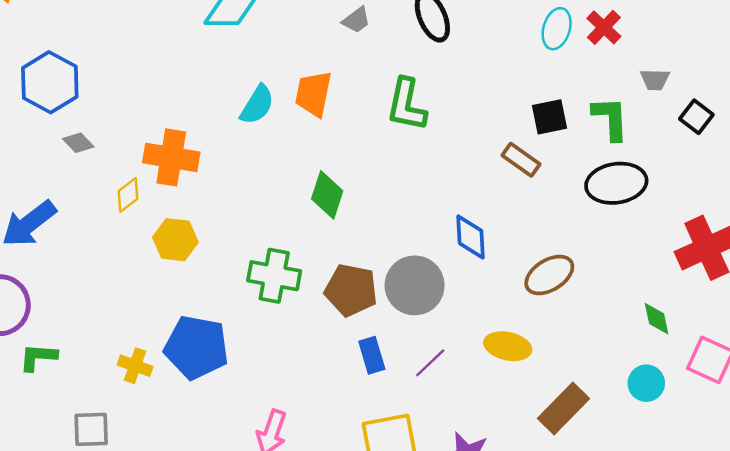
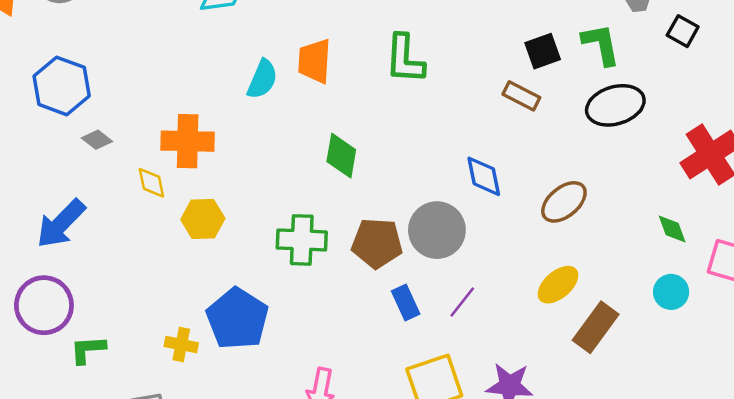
yellow diamond: (128, 195) -> (151, 183), turned -56
yellow ellipse: (508, 346) -> (558, 285), moved, turned -45
blue pentagon: (196, 347) -> (237, 319), turned 30

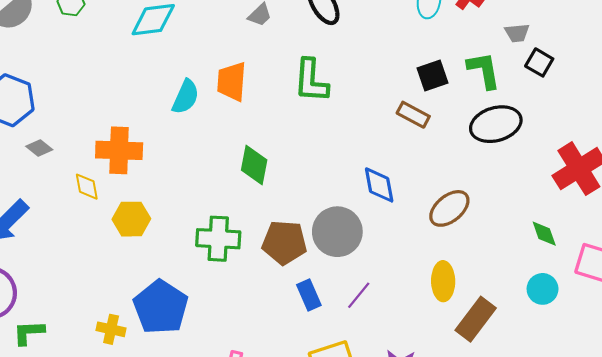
black square: (683, 31) -> (539, 62), moved
yellow ellipse: (558, 285) -> (443, 281), turned -51

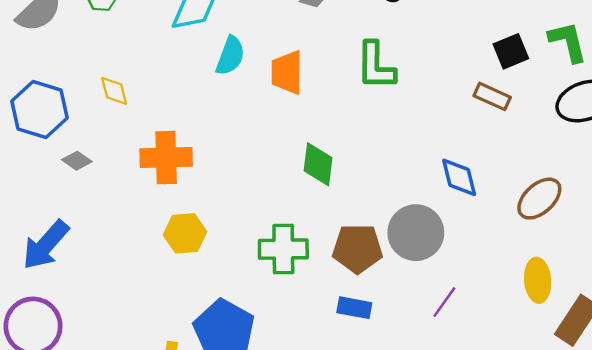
cyan semicircle: (186, 97) -> (230, 56), moved
yellow diamond: (87, 187) -> (114, 91), moved
blue rectangle: (309, 295) -> (354, 308), moved, turned -52

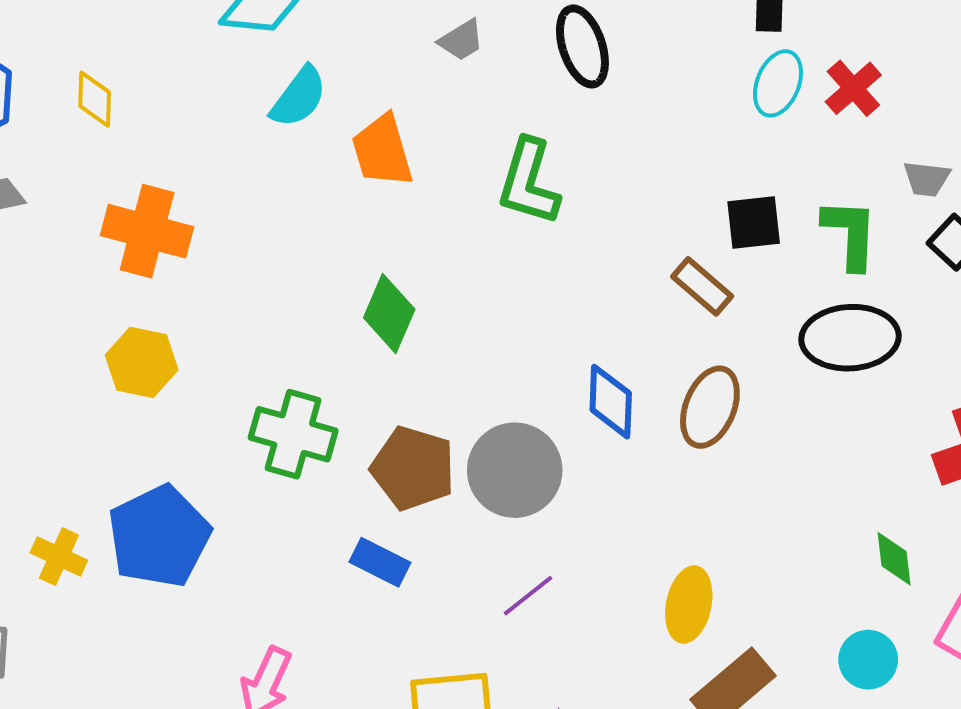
orange trapezoid: (287, 72) -> (382, 151), turned -33
brown ellipse: (539, 199) -> (710, 407), moved, turned -42

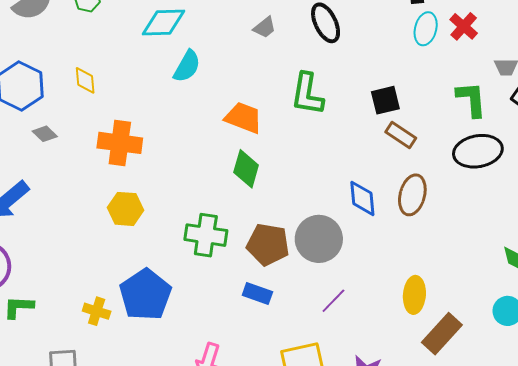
orange trapezoid: (382, 151) -> (244, 118), moved, turned 135
black square: (754, 222) -> (385, 100), moved

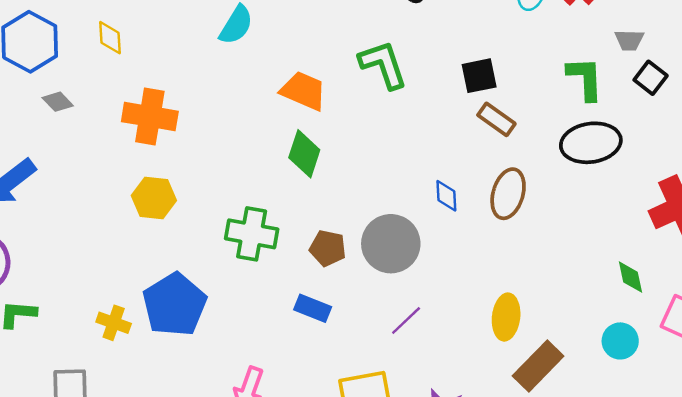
green L-shape: (307, 94) -> (383, 65), turned 150
blue diamond: (362, 198) -> (446, 196), size x0.7
brown pentagon: (268, 244) -> (328, 248), size x0.7

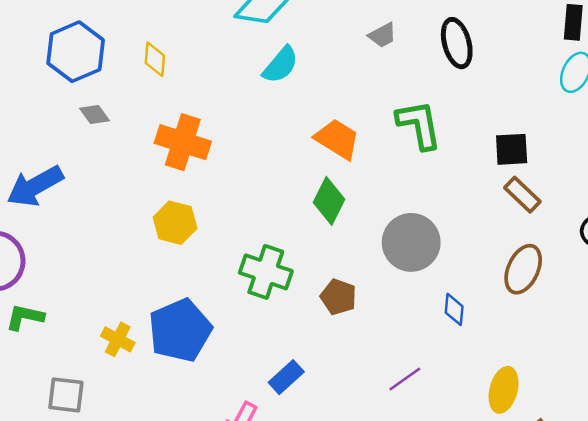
blue diamond: (446, 196) -> (454, 309), moved
gray circle: (391, 244) -> (411, 242), moved
blue rectangle: (313, 308) -> (286, 377), moved, turned -72

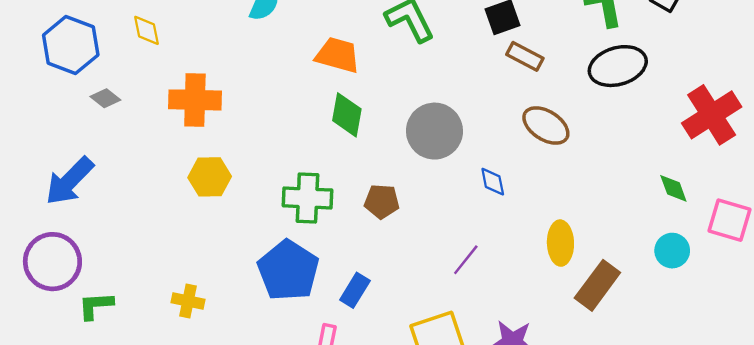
brown ellipse: (523, 269) -> (546, 125), turned -66
blue pentagon: (180, 330) -> (288, 270), moved

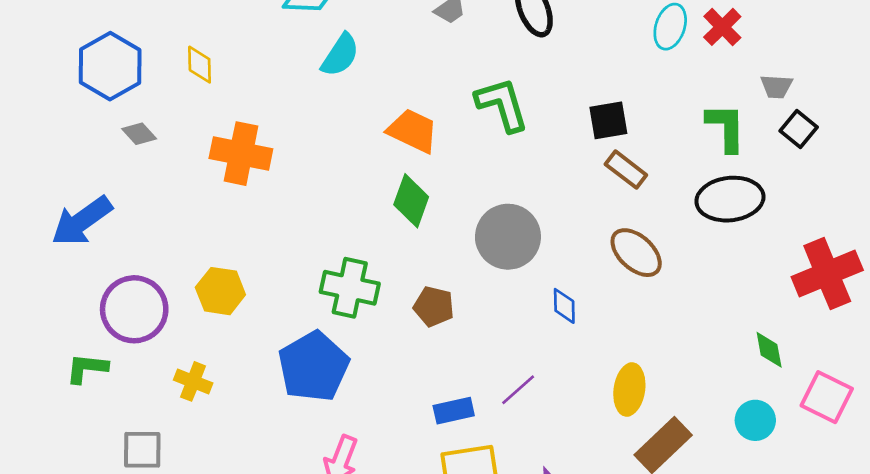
yellow hexagon: (210, 177) -> (220, 291), moved
purple circle: (52, 262) -> (134, 309), moved
blue rectangle: (355, 290) -> (454, 411), moved, turned 36

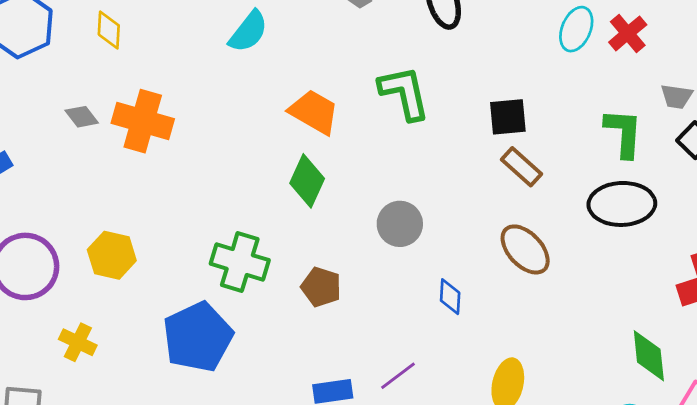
gray diamond: (139, 134) -> (82, 117), moved
gray circle: (508, 237) -> (400, 224), size x0.7
green diamond: (769, 350) -> (649, 356), size x1.4

